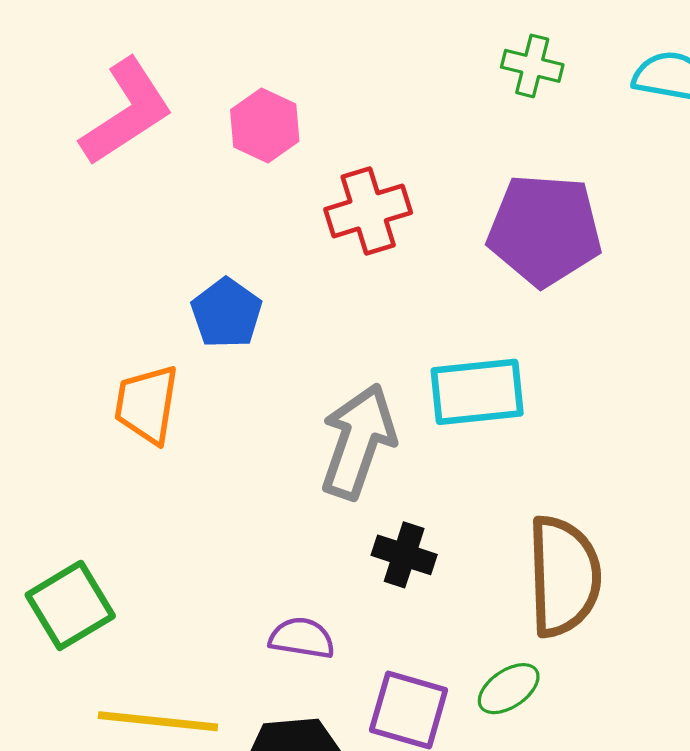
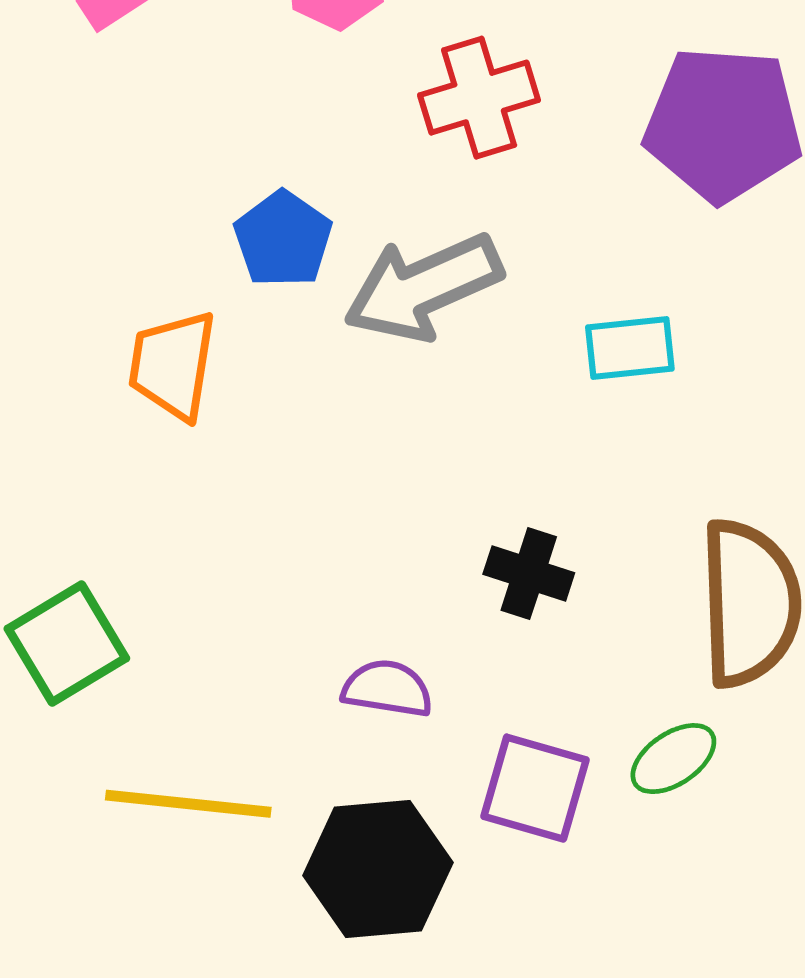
cyan rectangle: (477, 392) -> (630, 348), size x0.7
gray arrow: (358, 441) -> (423, 287), moved, turned -133

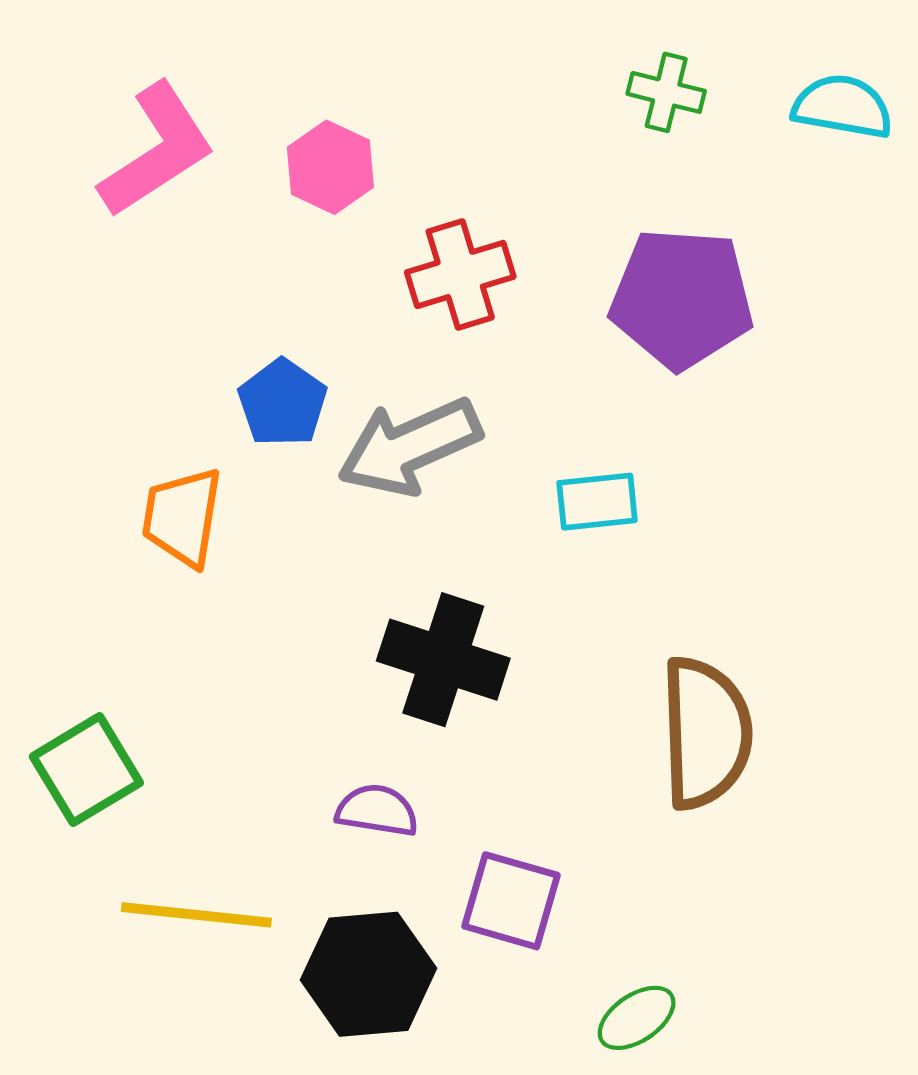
black cross: (529, 573) -> (443, 660), moved, size x1.6
green ellipse: (673, 759) -> (637, 1018), moved

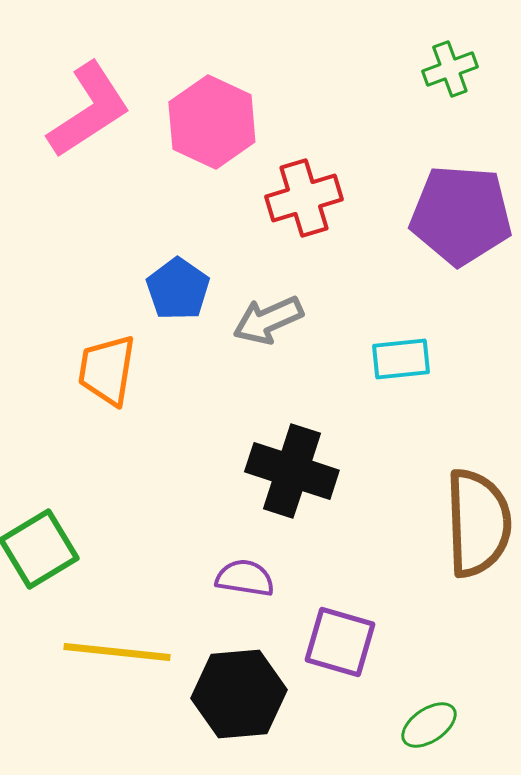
green cross: (666, 92) -> (450, 69), turned -34
pink hexagon: (330, 167) -> (212, 122), size x1.4
gray arrow: (409, 447) -> (268, 320), size x0.7

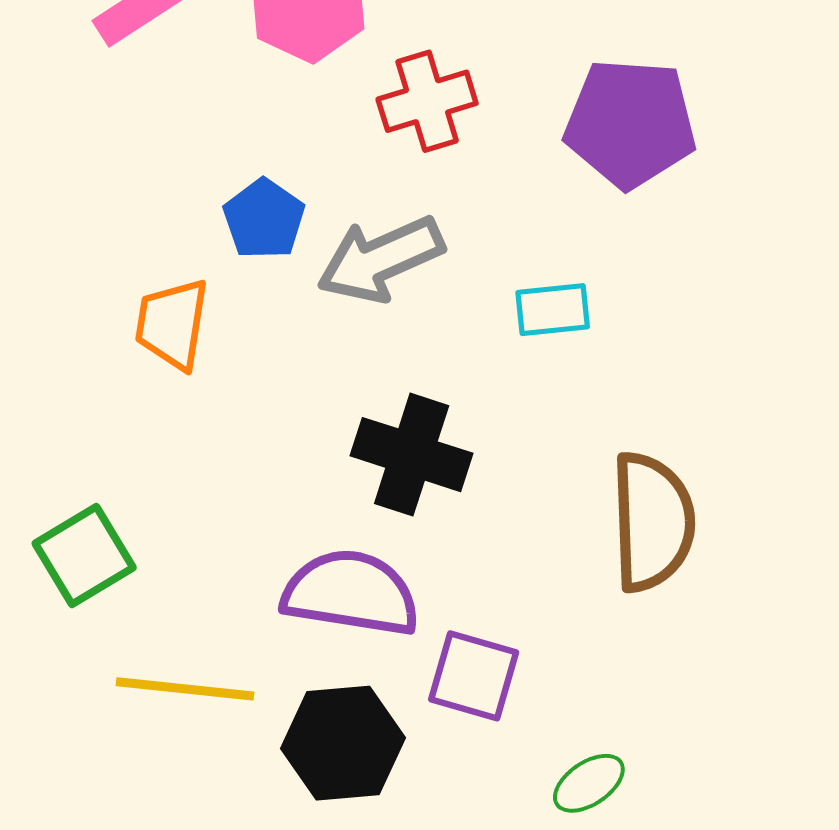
gray arrow: (268, 320) -> (380, 259), size x1.4
purple semicircle: (245, 578) -> (351, 593), size x1.8

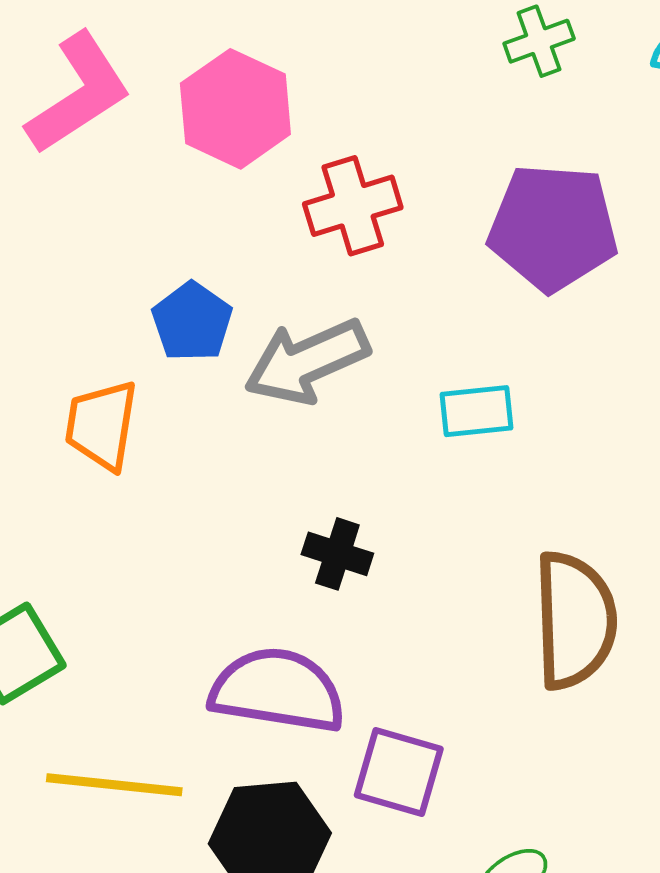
black cross: (412, 455) -> (337, 554), size x0.6

